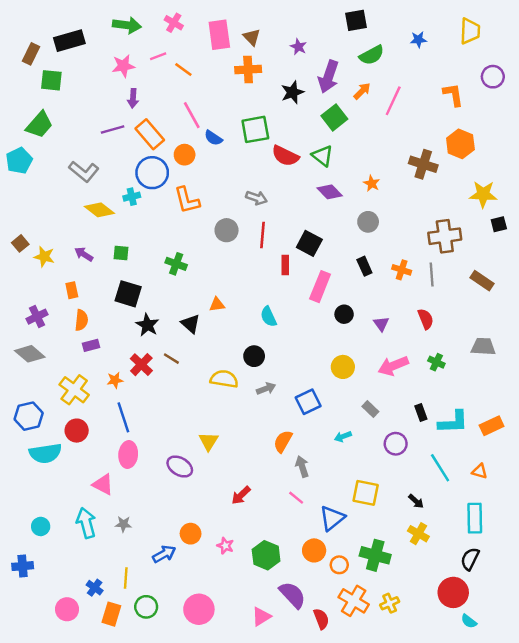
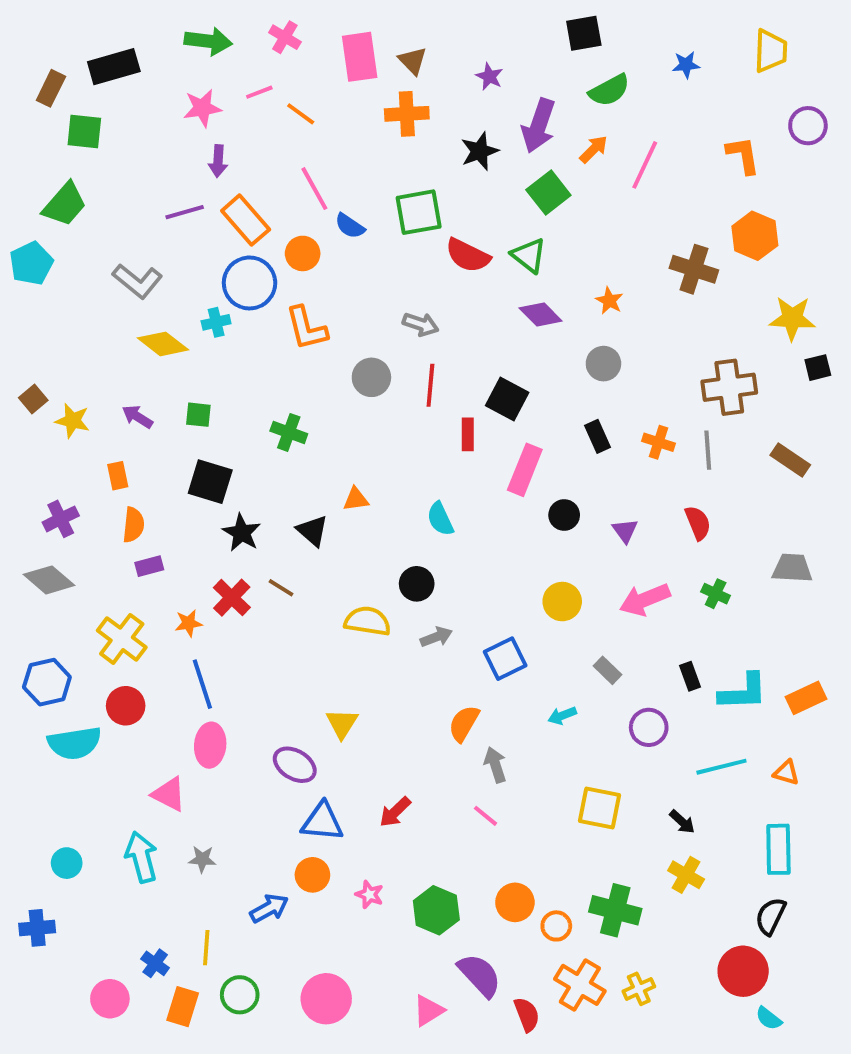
cyan line: (440, 468) -> (721, 767), turned -72
blue triangle: (332, 518) -> (322, 822), moved, turned 44

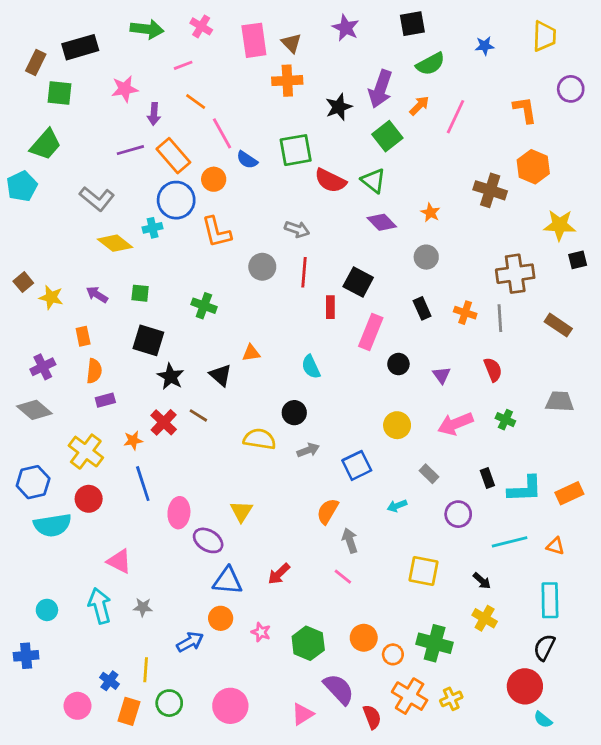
purple star: (489, 76) -> (346, 28), moved, size x1.4
pink star: (202, 108) -> (125, 89), moved
orange line: (301, 114) -> (196, 101), moved
pink ellipse: (210, 745) -> (179, 513), moved

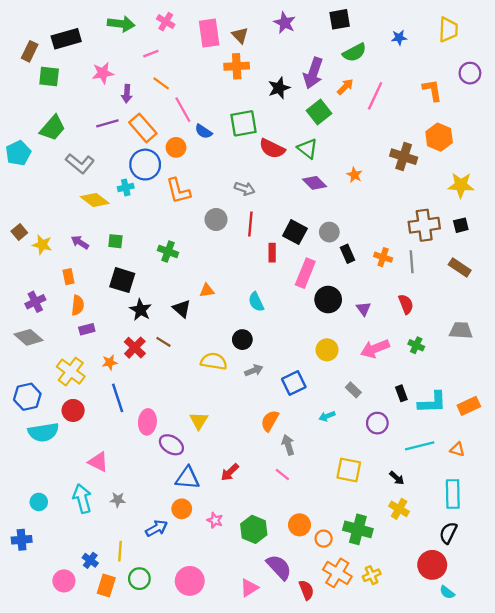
green trapezoid: (46, 144) -> (52, 128), moved
gray circle: (426, 257) -> (329, 232), moved
black square: (578, 260) -> (461, 225), moved
black circle: (398, 364) -> (328, 300), size x1.5

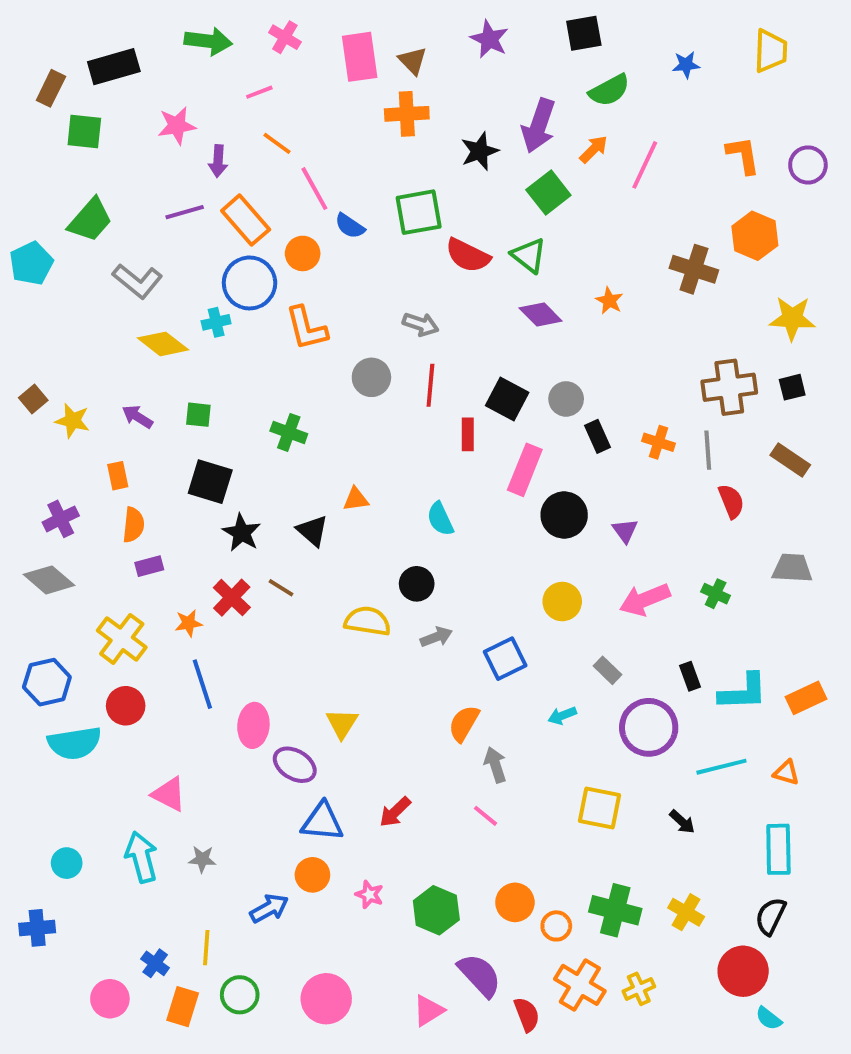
purple circle: (470, 73) -> (808, 165), moved
red semicircle: (406, 304) -> (731, 501), moved
purple circle: (377, 423) -> (649, 727), size x1.5
yellow cross: (399, 509) -> (686, 912), moved

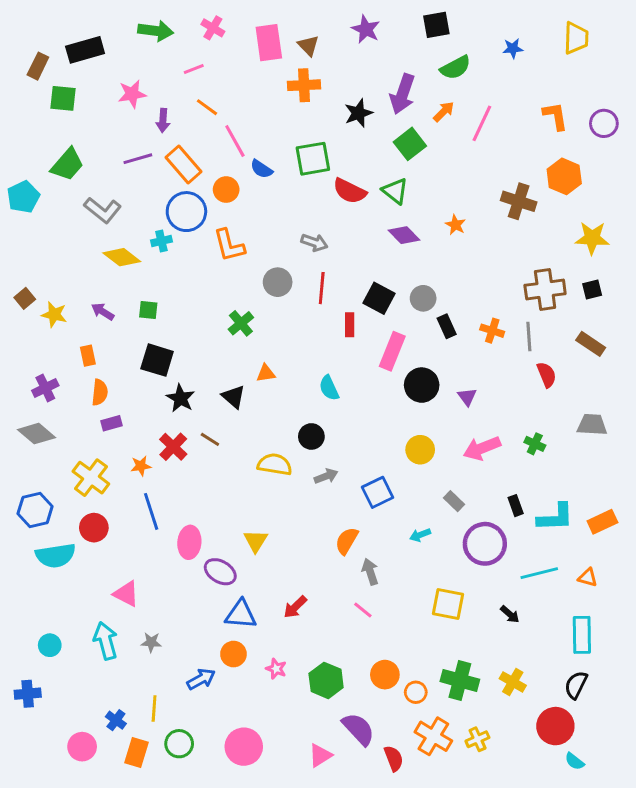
green cross: (289, 432) -> (241, 323), moved, turned 30

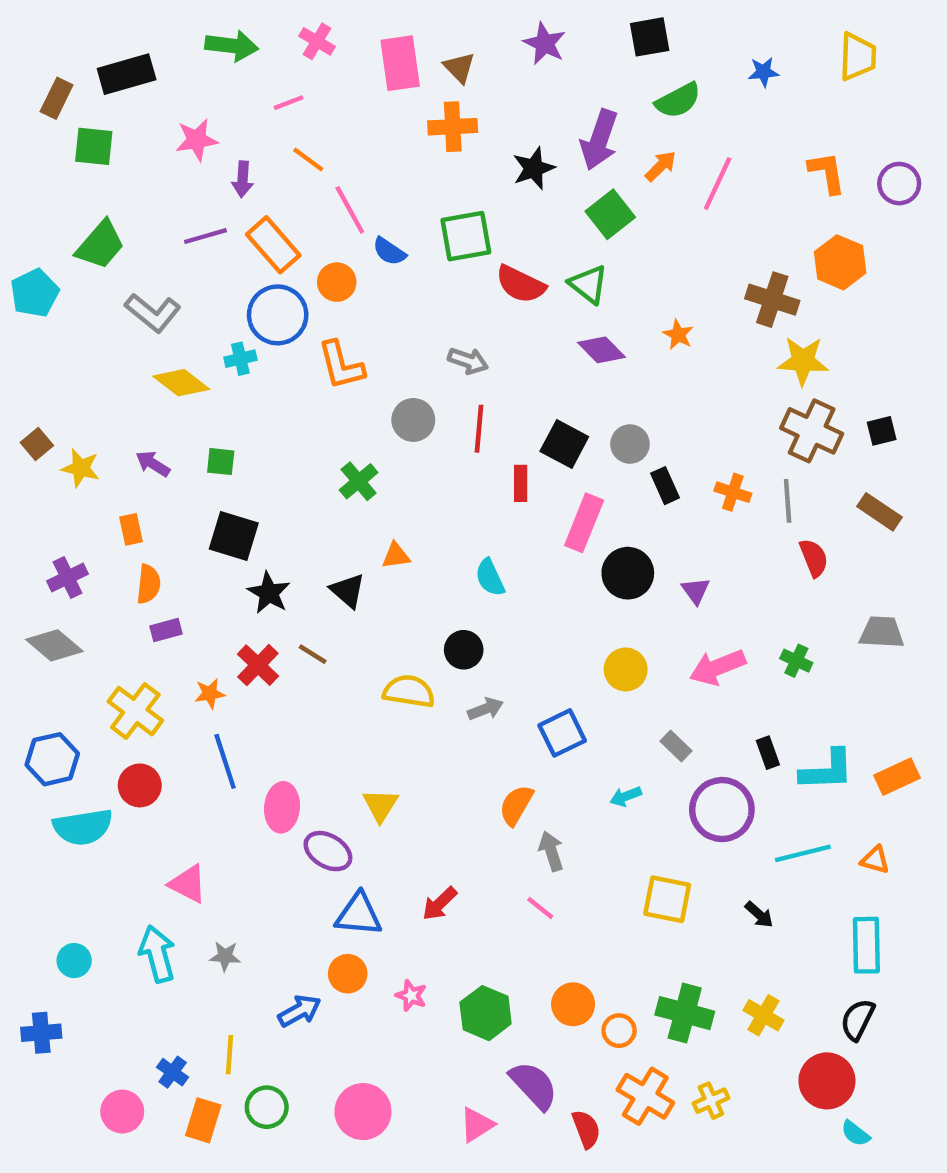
yellow star: (592, 238) -> (803, 361), moved
brown cross: (545, 289) -> (812, 431), turned 33

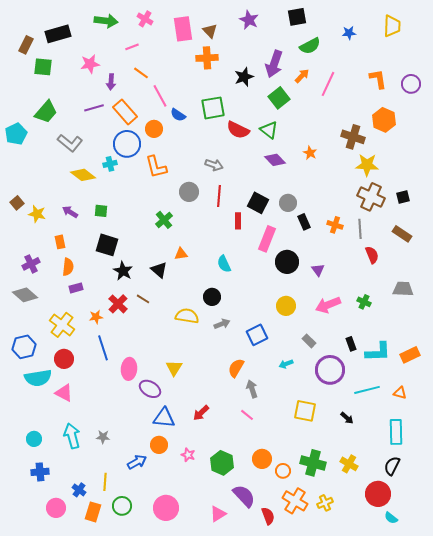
pink triangle: (188, 884) -> (64, 393), moved
blue cross: (41, 1033) -> (40, 472), moved

